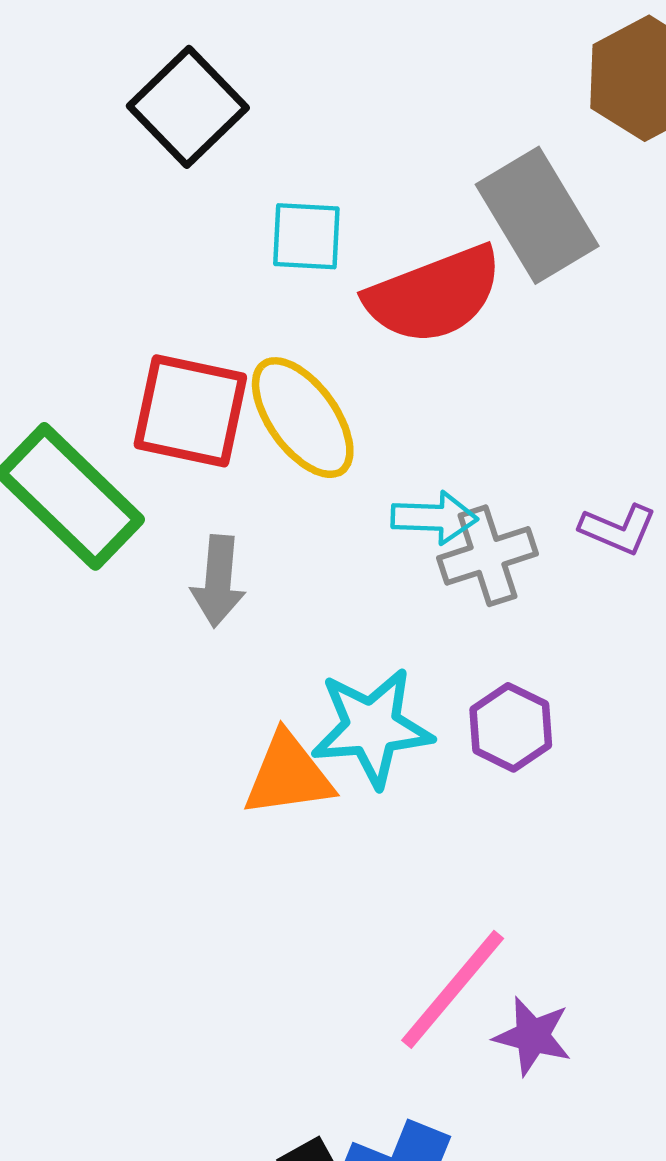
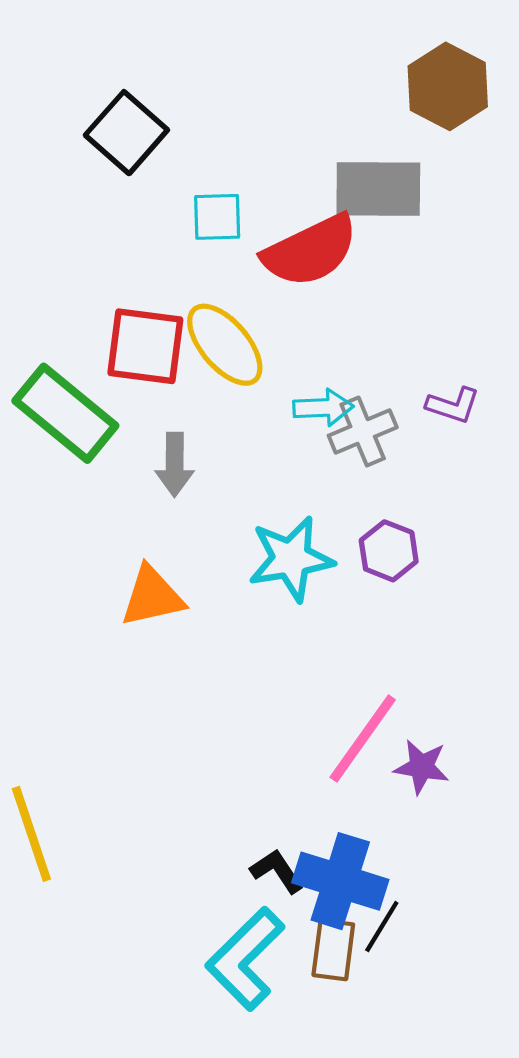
gray rectangle: (537, 215) -> (378, 189), turned -54
orange triangle: (288, 775) -> (152, 596), moved

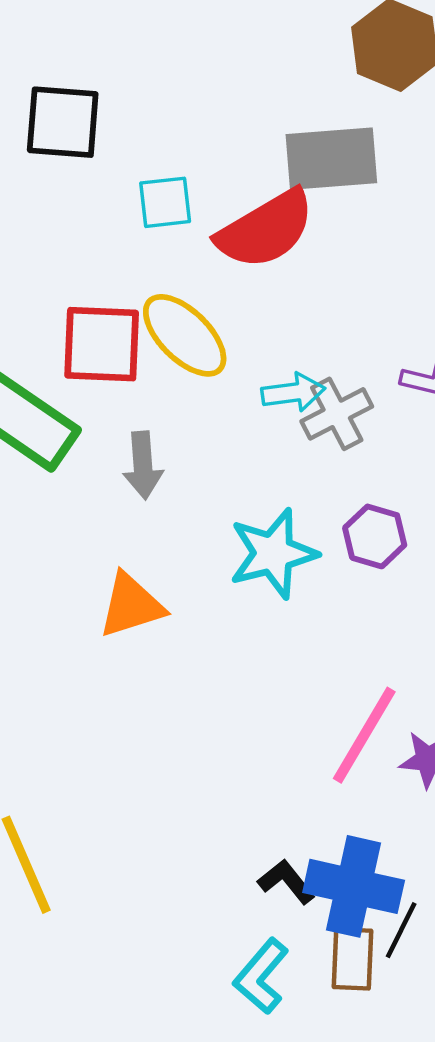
black square: (126, 133) -> (63, 122), turned -32
cyan L-shape: (245, 959) -> (261, 976), size x0.7

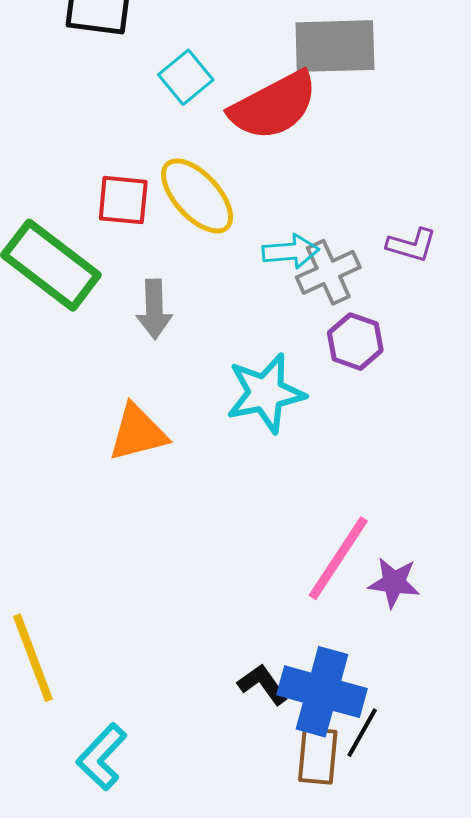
cyan square: (165, 202) -> (186, 77), turned -36
red square: (102, 344) -> (123, 200), size x0.7
purple hexagon: (375, 536) -> (355, 342), moved
cyan L-shape: (261, 976) -> (102, 757), moved

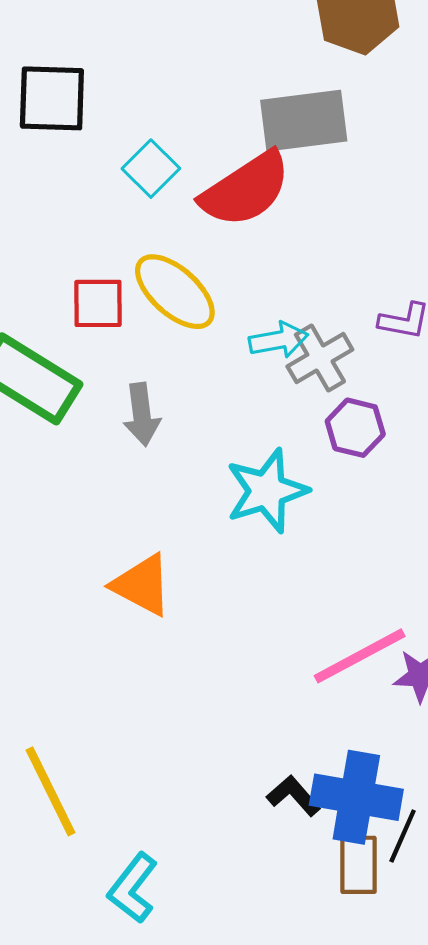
orange triangle: (138, 433) -> (142, 585), moved, turned 48
pink line: (338, 558) -> (360, 656), turned 34

